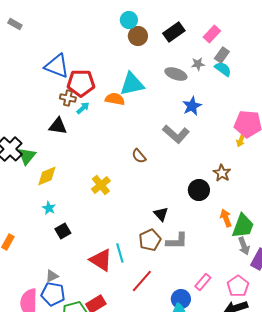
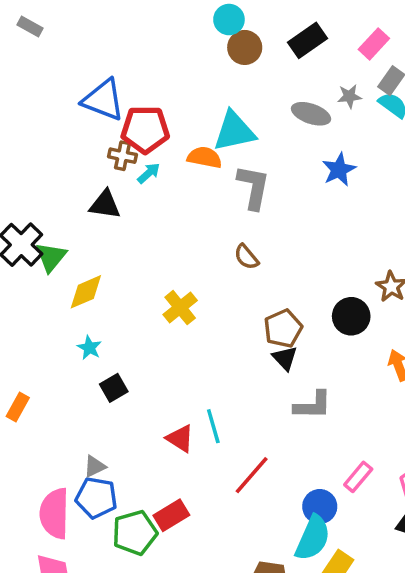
gray L-shape: (176, 134) -> (253, 187), moved, turned -120
brown pentagon: (150, 240) -> (283, 328), moved
red triangle: (101, 260) -> (180, 438), size x0.7

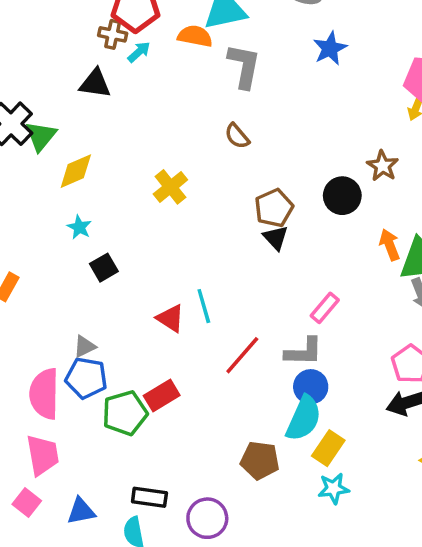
gray L-shape: (313, 405) -> (304, 352), moved
pink rectangle: (358, 477) -> (325, 308), moved

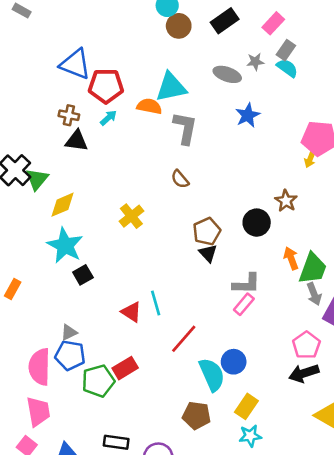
brown cross: (113, 34) -> (69, 115), moved
cyan star: (79, 227) -> (65, 246), size x2.0
gray L-shape: (304, 352) -> (246, 284), moved
cyan semicircle: (304, 418) -> (212, 374), moved, turned -48

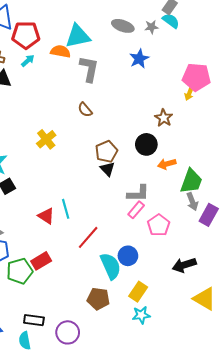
gray star: (255, 62) -> (151, 27), moved
brown star: (286, 201) -> (164, 118), moved
orange arrow: (291, 258) -> (167, 164), moved, turned -84
pink pentagon: (306, 345) -> (159, 225), moved

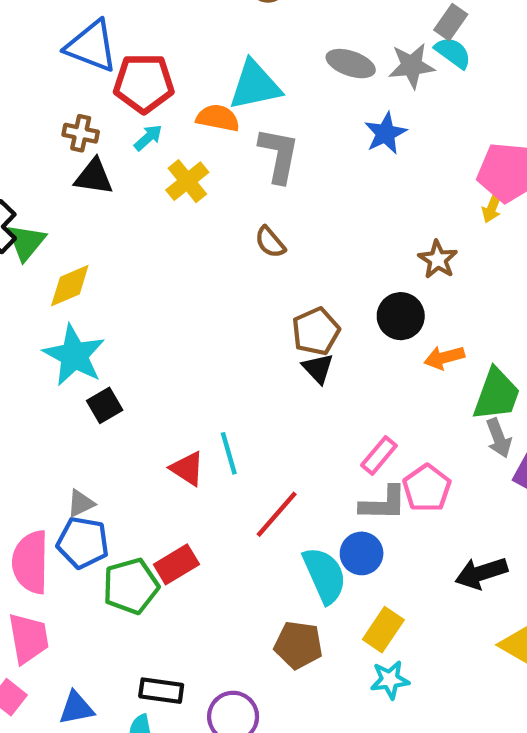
gray star: (151, 27) -> (412, 66), size x1.5
yellow cross: (46, 139) -> (187, 181), moved
gray L-shape: (138, 193) -> (383, 503), moved

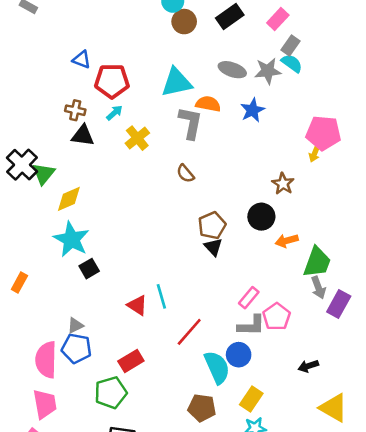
blue triangle: (92, 46) -> (82, 60), size x0.6
orange semicircle: (218, 118) -> (208, 104), moved
black arrow: (481, 573) -> (308, 366), size x0.7
green pentagon: (131, 586) -> (111, 393), moved

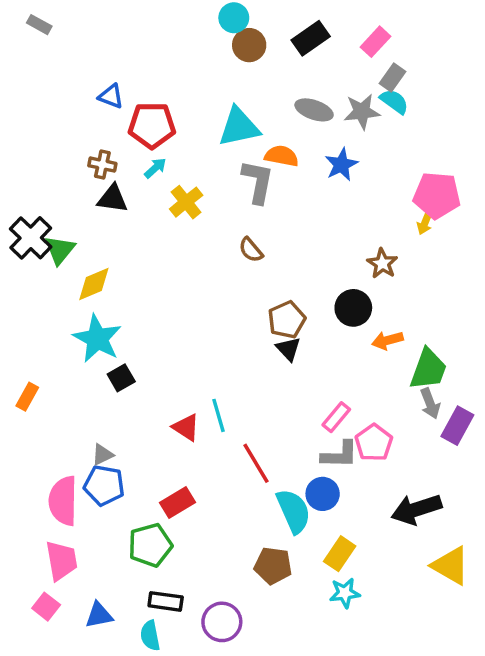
red line: (189, 332) -> (256, 463), turned -72
black arrow: (308, 366) -> (416, 509), size x1.8

